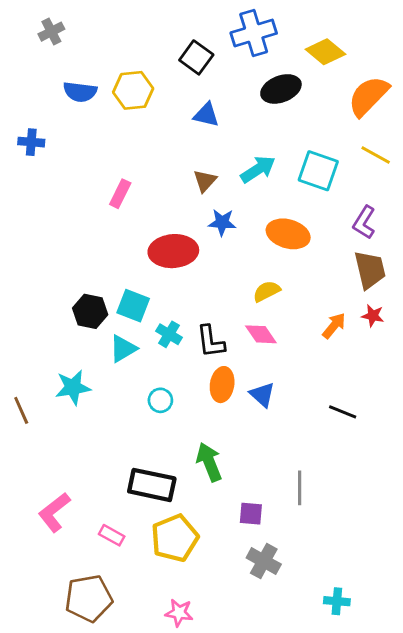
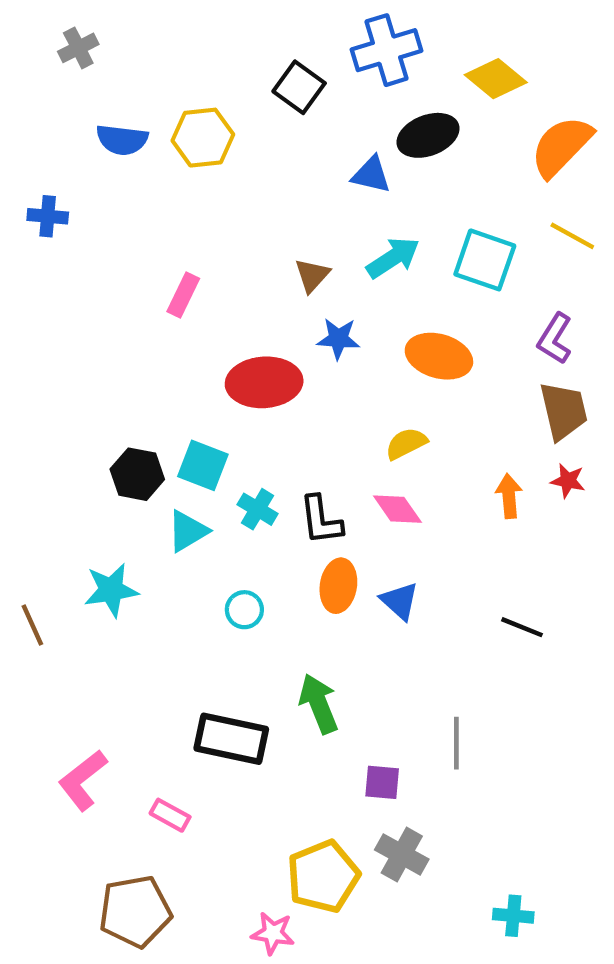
blue triangle: (206, 115) -> (371, 175), moved
orange arrow: (334, 326) -> (509, 496), turned -44
yellow pentagon: (175, 538) -> (323, 876), moved

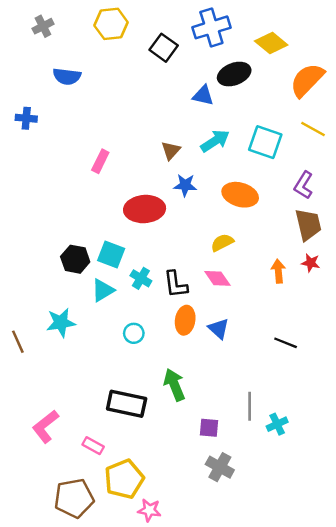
yellow hexagon: (203, 138) -> (111, 24), moved
yellow pentagon: (323, 876) -> (124, 479), moved
cyan cross: (513, 916) -> (277, 424), moved, turned -30

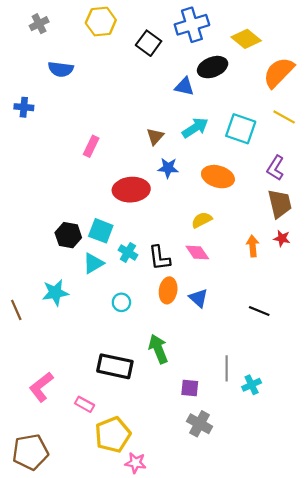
brown pentagon: (74, 498) -> (30, 452), moved

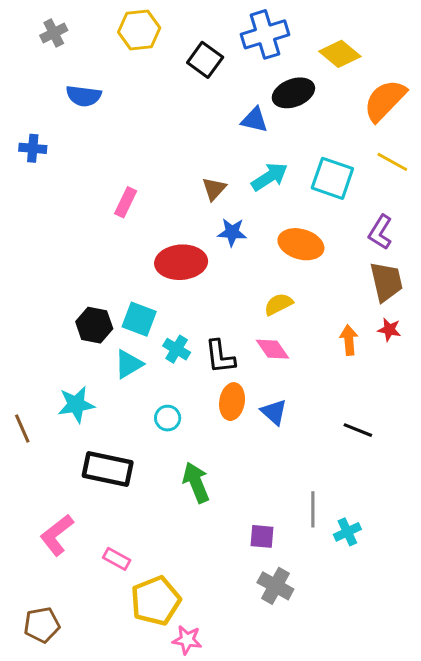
green arrow: (158, 349) -> (196, 482), moved
black rectangle: (115, 366) -> (108, 469), moved
brown pentagon: (30, 452) -> (42, 625), size x0.7

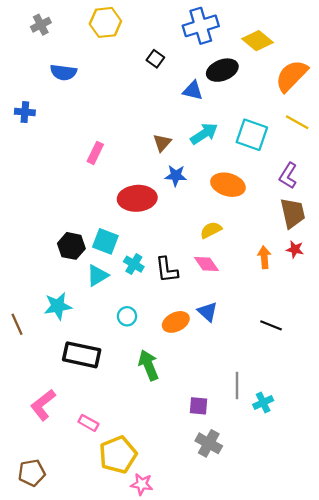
black square: (205, 60) -> (155, 59), moved, size x0.7
orange ellipse: (232, 402) -> (176, 322), moved, turned 55

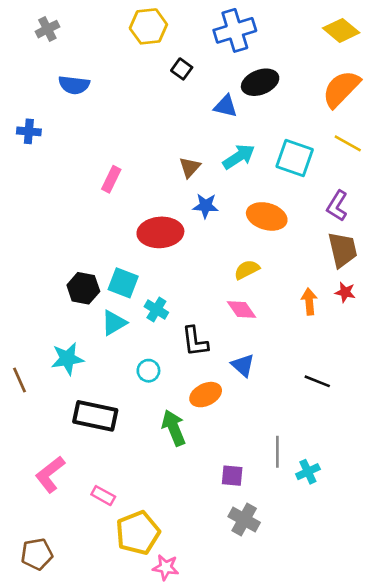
yellow hexagon: (105, 22) -> (148, 26), moved
yellow diamond: (257, 41) -> (341, 30), moved
black L-shape: (167, 270) -> (195, 341), moved
orange ellipse: (176, 322) -> (206, 395), moved

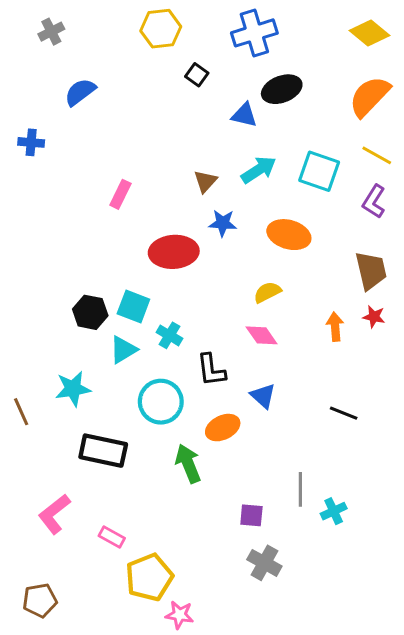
blue semicircle: (74, 85) -> (80, 92), turned 136
purple L-shape: (337, 206) -> (374, 201), moved
cyan circle: (148, 371) -> (161, 402), size x1.8

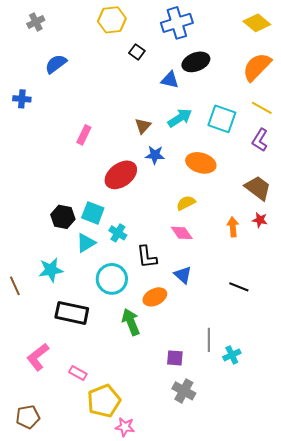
red ellipse: (174, 252) -> (121, 175), turned -32
brown trapezoid: (371, 271) -> (258, 188), turned -40

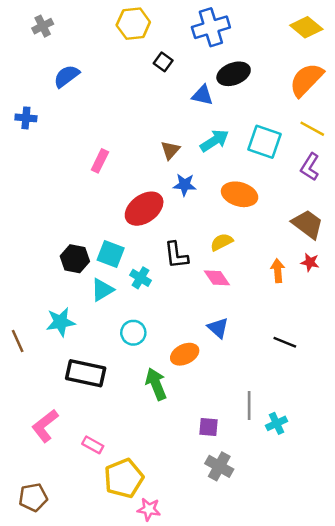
black L-shape: (147, 257) -> (176, 255), moved
cyan circle: (112, 279) -> (133, 333), size x0.7

